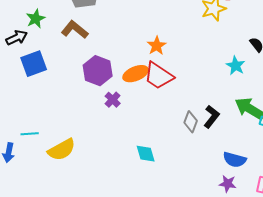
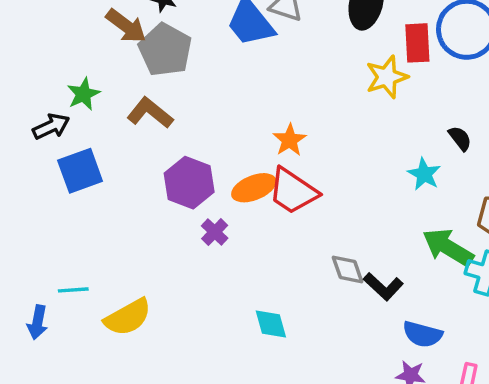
black L-shape: (212, 117) -> (383, 287), moved, turned 95
gray diamond: (191, 122) -> (348, 270), turned -40

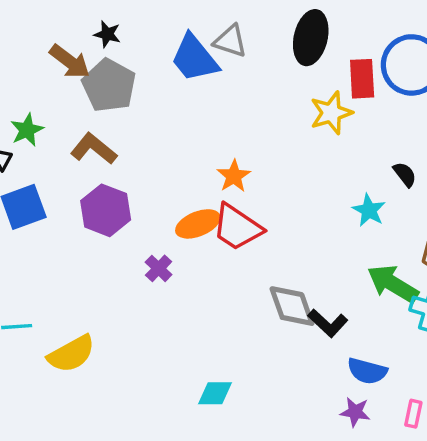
purple hexagon: (189, 183) -> (106, 210), moved
gray diamond: (348, 270) -> (292, 306), size x1.4
cyan diamond: (271, 324) -> (215, 393), moved, turned -75

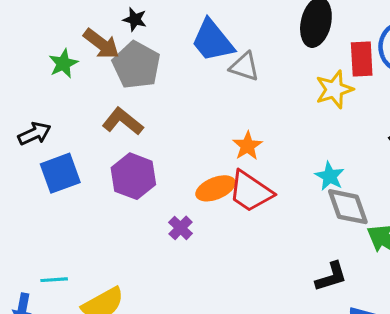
gray triangle: (230, 41) -> (244, 67), moved
green star: (27, 130) -> (63, 64), moved
cyan star: (369, 210) -> (330, 176), moved
gray diamond: (292, 306) -> (348, 207), moved
black L-shape: (328, 323) -> (331, 277), turned -60

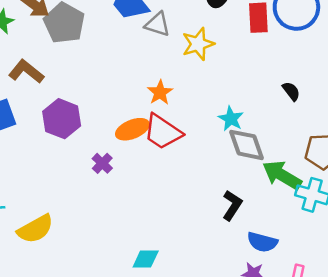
yellow star: (334, 89) -> (198, 44), moved
brown L-shape: (123, 121) -> (26, 71), moved
black L-shape: (331, 277) -> (232, 205), turned -40

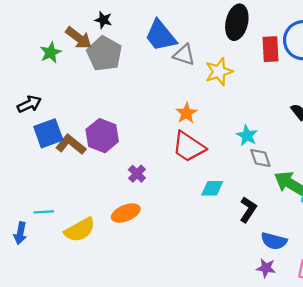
brown L-shape: (26, 71) -> (71, 145), moved
orange ellipse: (132, 129) -> (126, 213), moved
gray diamond: (247, 145) -> (260, 158), size x0.7
cyan diamond: (146, 259) -> (212, 188), moved

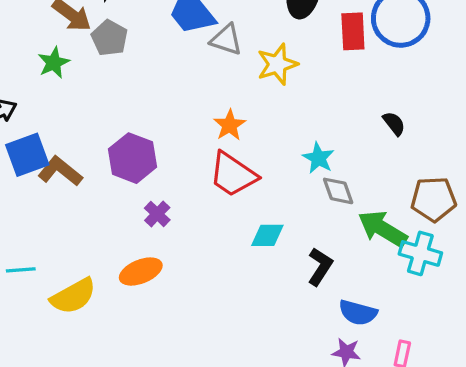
green star: (51, 53) -> (54, 63), moved
gray pentagon: (104, 54) -> (110, 38), size x0.7
purple hexagon: (102, 136) -> (133, 158), moved

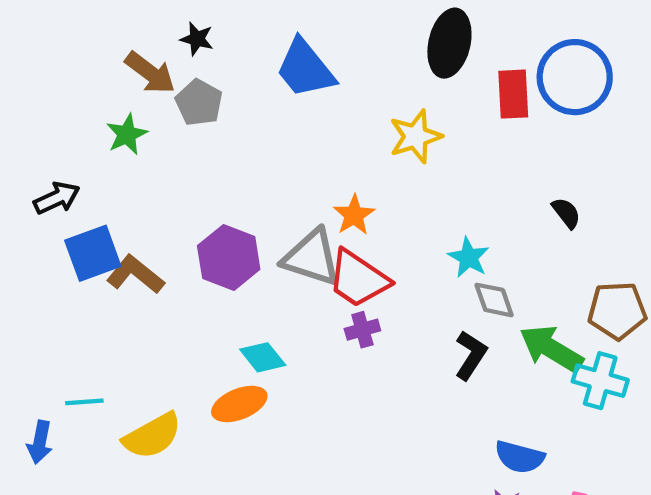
gray triangle: (226, 40) -> (311, 257), moved, size x1.4
purple cross: (157, 214) -> (362, 330), moved, turned 30
cyan diamond: (267, 235) -> (263, 357), moved, turned 52
black L-shape: (320, 267) -> (471, 355), moved

